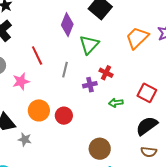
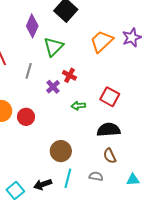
purple cross: (90, 85) -> (53, 87), turned -32
black semicircle: (147, 126) -> (109, 130), turned 30
brown semicircle: (149, 152) -> (110, 156), turned 56

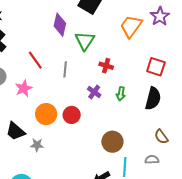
purple cross: (53, 87) -> (94, 92), moved
red square: (110, 97) -> (156, 67), moved
green arrow: (78, 106) -> (121, 94), turned -64
black semicircle: (109, 130) -> (153, 99), moved, turned 120

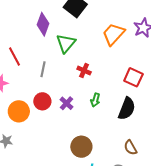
purple cross: (94, 92) -> (66, 103), moved
red circle: (72, 115) -> (42, 101), moved

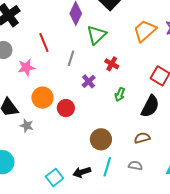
red circle: (42, 101) -> (66, 108), moved
purple cross: (66, 103) -> (89, 81), moved
brown semicircle: (130, 148) -> (142, 138), moved, turned 98

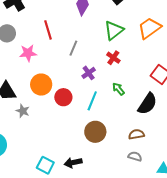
green triangle: (97, 35) -> (114, 30), moved
green arrow: (120, 94) -> (118, 89), turned 112
gray semicircle: (135, 166) -> (135, 156), moved
cyan line: (107, 167) -> (92, 101), moved
cyan square: (54, 177) -> (45, 165), turned -30

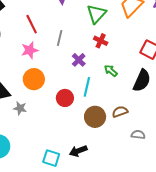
pink star: (28, 53) -> (30, 50), moved
red circle: (63, 97) -> (65, 98), moved
brown semicircle: (136, 134) -> (120, 112), moved

